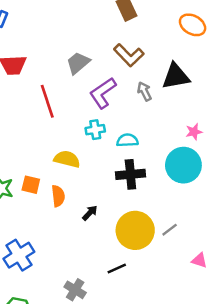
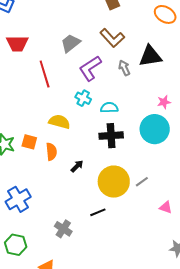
cyan cross: (95, 130) -> (83, 98), turned 35

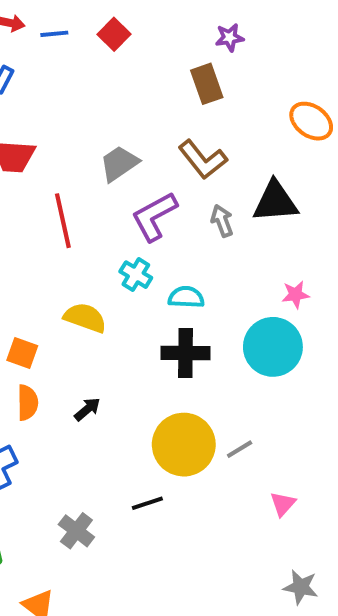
orange semicircle: (51, 152) -> (28, 403), moved
black arrow: (77, 166) -> (87, 409), moved
pink triangle: (166, 207) -> (283, 504), turned 48

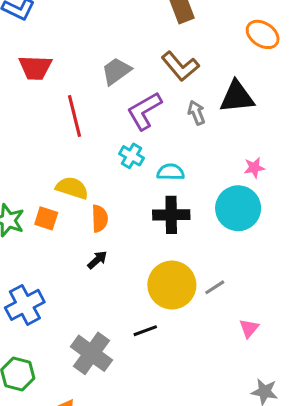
yellow semicircle: (85, 318) -> (72, 188), moved
orange semicircle: (28, 403) -> (100, 219), moved
gray cross: (76, 531) -> (91, 353), size x1.5

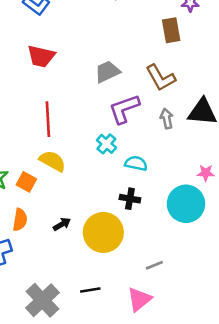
red line: (74, 116) -> (48, 119), moved
black cross: (171, 215) -> (130, 199), size x0.7
orange semicircle: (100, 219) -> (20, 220), moved
yellow circle: (172, 285) -> (103, 232), moved
pink triangle: (249, 328) -> (139, 299), moved, size x1.5

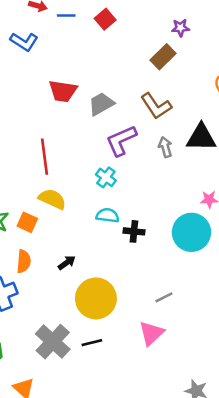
brown rectangle: (171, 30) -> (163, 57), turned 60
red trapezoid: (41, 56) -> (63, 91), moved
cyan semicircle: (136, 163) -> (108, 215), moved
yellow circle: (103, 232) -> (96, 298), moved
black line: (90, 290) -> (92, 343), moved

